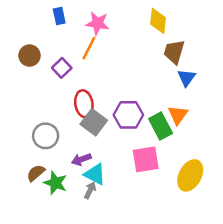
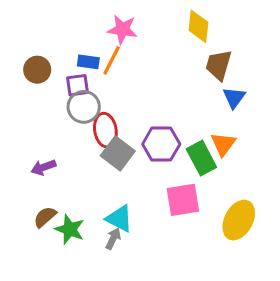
blue rectangle: (59, 16) -> (88, 62), moved, turned -70
purple square: (62, 68) -> (77, 85), turned 36
gray circle: (46, 136) -> (84, 107), moved
purple arrow: (81, 159) -> (43, 167), moved

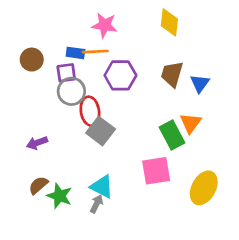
orange line: (112, 60) -> (95, 52), turned 60
brown trapezoid: (219, 65) -> (172, 74), moved
purple hexagon: (161, 144) -> (120, 75), moved

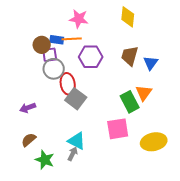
brown circle: (32, 60) -> (42, 45), moved
yellow ellipse: (204, 188) -> (154, 142), turned 50
green star: (60, 196) -> (45, 160), moved

